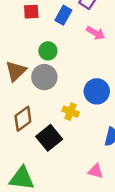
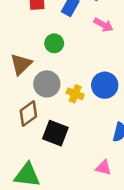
gray circle: (44, 77) -> (47, 84), moved
yellow cross: (71, 112) -> (75, 94), moved
black square: (49, 138) -> (55, 133), turned -30

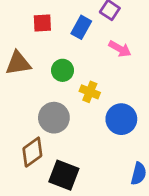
brown triangle: (21, 64) -> (18, 63), moved, turned 35
yellow cross: (75, 94) -> (90, 92), moved

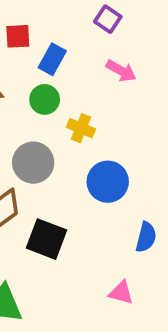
blue rectangle: (81, 27) -> (52, 59), moved
blue circle: (121, 119) -> (108, 182), moved

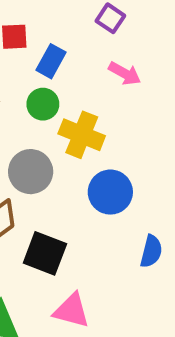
yellow cross: (81, 128) -> (82, 135), size x1.5
pink triangle: (121, 293) -> (71, 311), moved, size x1.4

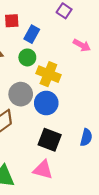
pink arrow: (125, 73) -> (82, 45), moved
blue circle: (110, 192) -> (46, 103), moved
black square: (45, 253) -> (50, 140), moved

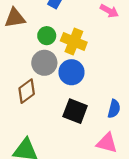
green circle: (27, 57) -> (47, 36), moved
pink triangle: (43, 170) -> (107, 143), moved

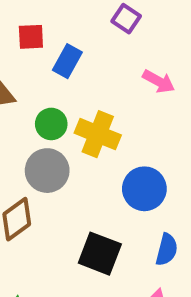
blue circle: (71, 72) -> (144, 189), moved

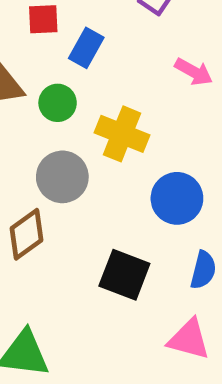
green circle: (51, 124) -> (58, 103), moved

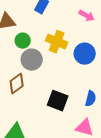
green circle: (58, 103) -> (23, 41), moved
blue circle: (177, 198) -> (85, 54), moved

